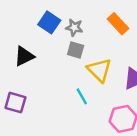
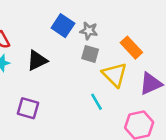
orange rectangle: (118, 24) -> (131, 48), moved

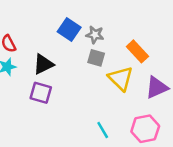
cyan line: (97, 102) -> (103, 130), moved
purple square: (28, 108) -> (41, 93), moved

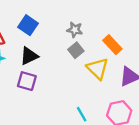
blue square: (69, 30) -> (28, 25), moved
gray square: (96, 58) -> (76, 50), turned 35

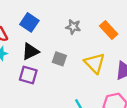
orange rectangle: (112, 45) -> (109, 30), moved
gray square: (76, 50) -> (59, 59), moved, turned -32

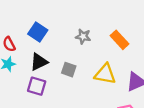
yellow triangle: (95, 63) -> (105, 74), turned -35

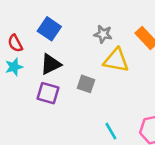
gray square: (69, 70) -> (86, 84), moved
yellow triangle: (105, 74) -> (116, 60), moved

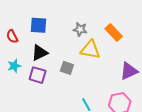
blue square: (49, 29) -> (39, 25), turned -30
cyan star: (14, 67) -> (14, 66), moved

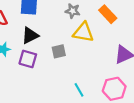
gray square: (67, 68) -> (59, 51), turned -32

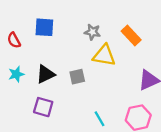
black triangle: (30, 35) -> (46, 74), moved
purple square: (28, 59) -> (43, 107), moved

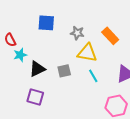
blue square: (44, 27) -> (46, 23), moved
cyan star: (16, 74) -> (20, 55), moved
cyan line: (99, 119) -> (93, 76), moved

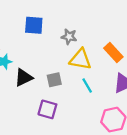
orange rectangle: (110, 36) -> (113, 53), moved
purple square: (35, 97) -> (47, 109), moved

